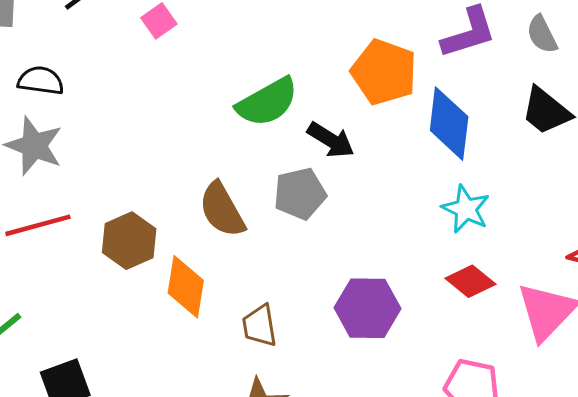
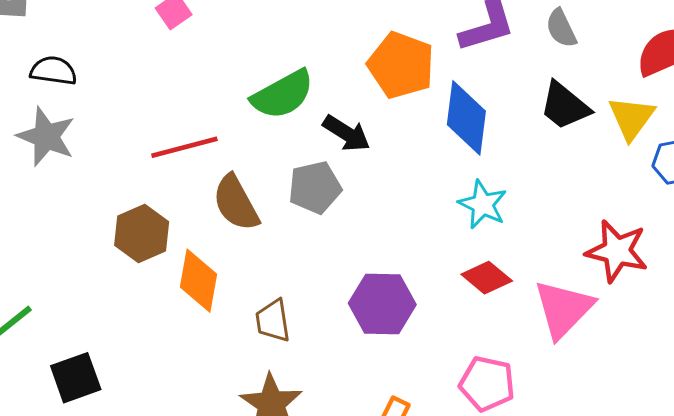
red line: (38, 225) -> (184, 147), moved

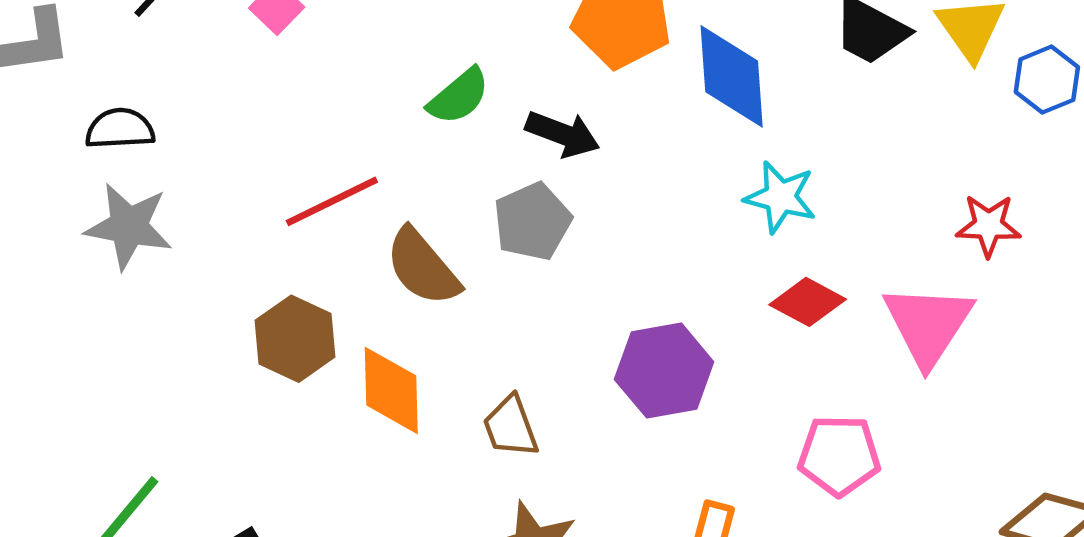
green semicircle: (283, 94) -> (459, 96), size x0.7
red star: (617, 251) -> (988, 225), size x0.7

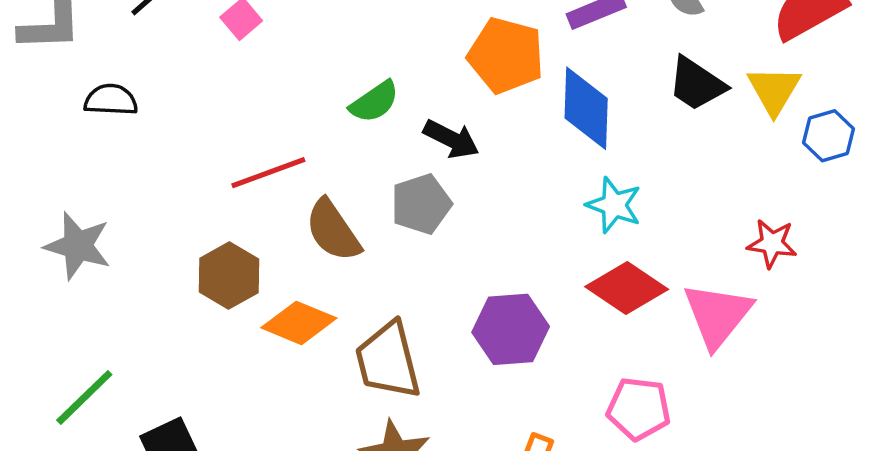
gray star: (129, 226) -> (78, 246), moved
red diamond: (808, 302) -> (627, 288), size x1.4
orange diamond: (391, 390) -> (299, 323), turned -72
brown trapezoid: (511, 427) -> (388, 360), size x1.6

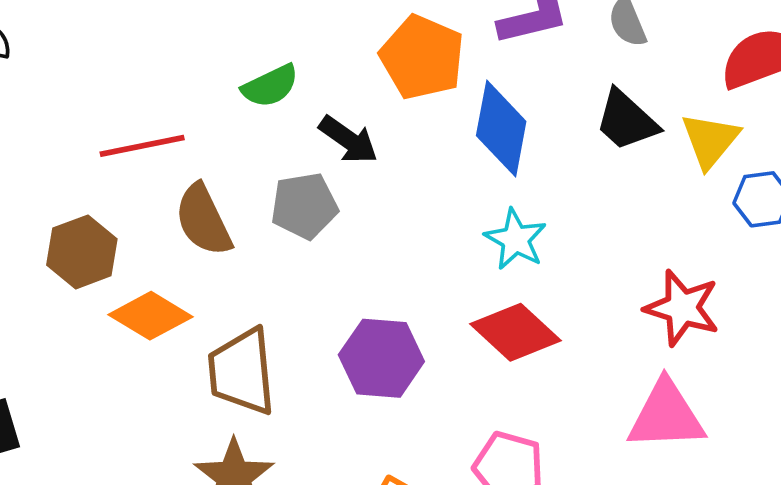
red star: (772, 243) -> (682, 308), size x1.4
pink triangle: (718, 315) -> (666, 416), moved, turned 40

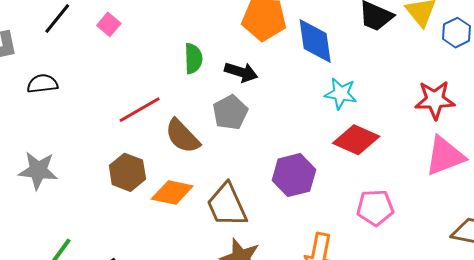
green semicircle: (270, 86) -> (193, 58), turned -48

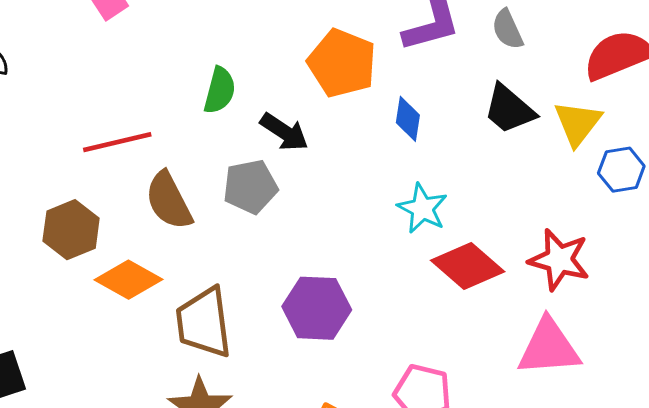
blue diamond: (315, 41) -> (408, 119), size x0.6
red diamond: (356, 140) -> (468, 266), moved

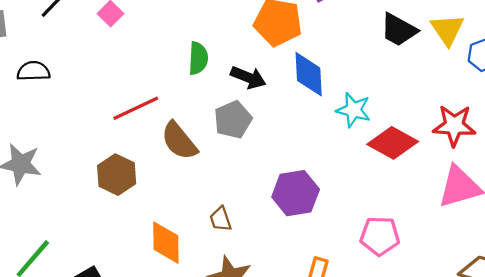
blue diamond: (408, 119) -> (309, 74), moved, size x1.5
orange diamond: (128, 280) -> (166, 243), moved, turned 72
brown trapezoid: (204, 323) -> (221, 219), size x0.5

